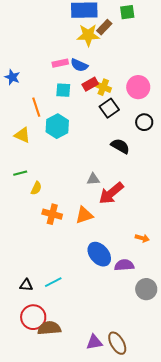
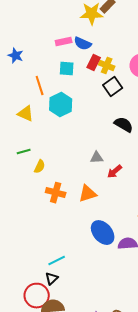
red rectangle: (90, 84) -> (94, 63), turned -35
red arrow: (111, 193) -> (115, 172), size x0.6
black triangle: (26, 285) -> (52, 279), moved, turned -48

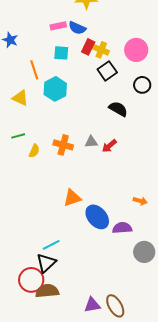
red arrow: (115, 172) -> (109, 146), moved
orange cross: (56, 193) -> (63, 145), moved
orange triangle: (88, 194) -> (72, 198), moved
black triangle: (52, 279) -> (46, 263), size x1.5

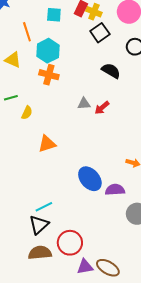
orange cross: (63, 145) -> (49, 75), moved
orange triangle: (72, 198) -> (47, 144), moved
red circle: (31, 280) -> (70, 243), moved
brown ellipse: (115, 306) -> (108, 268), turned -30

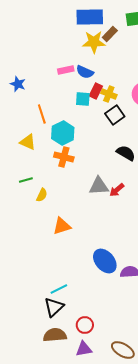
cyan square: (54, 15) -> (83, 99), moved
gray triangle: (84, 104) -> (99, 186), size x1.5
red circle: (70, 243) -> (85, 325), size x0.7
purple triangle: (85, 267) -> (84, 349), moved

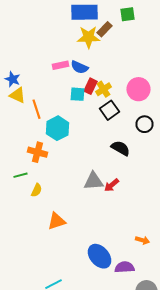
yellow cross: (109, 94) -> (104, 89), turned 35
yellow triangle: (28, 142) -> (18, 95), moved
orange cross: (64, 157) -> (38, 152), moved

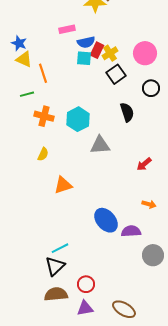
blue semicircle: (80, 67) -> (86, 42), moved, turned -36
cyan hexagon: (58, 128) -> (78, 119), moved
black semicircle: (120, 148) -> (127, 112), turned 42
green line: (20, 175) -> (27, 94), moved
red arrow: (112, 185) -> (144, 164), moved

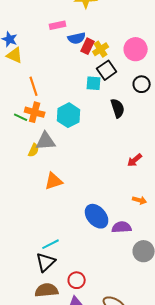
cyan square: (84, 58) -> (94, 83), moved
orange line: (43, 73) -> (34, 86), moved
green line: (27, 94) -> (21, 117), moved, turned 40
gray triangle: (100, 145) -> (46, 141), moved

